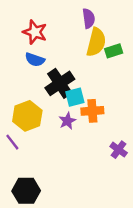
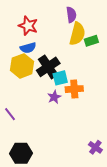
blue semicircle: (35, 60) -> (28, 48), turned -35
yellow hexagon: (27, 116) -> (22, 66), moved
purple cross: (119, 150) -> (95, 147), moved

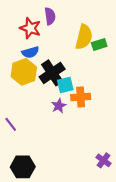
purple semicircle: (71, 15) -> (50, 16), moved

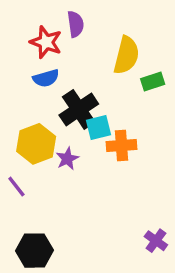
green rectangle: (99, 45) -> (153, 82), moved
yellow hexagon: (24, 72) -> (36, 144), moved
purple star: (59, 106) -> (67, 159), moved

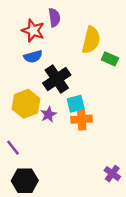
green rectangle: (153, 82) -> (110, 59), turned 42
cyan square: (98, 127) -> (76, 104), moved
orange cross: (121, 146) -> (82, 119), moved
purple line: (16, 187) -> (13, 148), moved

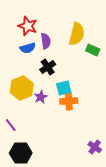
purple semicircle: (54, 18) -> (46, 41), moved
black cross: (57, 79) -> (48, 67), size x0.7

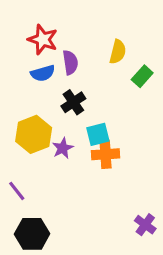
yellow semicircle: (77, 34) -> (118, 52), size x0.7
green rectangle: (93, 50) -> (142, 76), turned -72

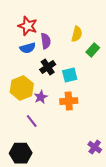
cyan square: (98, 134) -> (70, 75), moved
purple line: (17, 191) -> (32, 121), moved

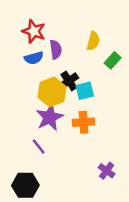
black cross: (48, 67) -> (69, 81), moved
yellow hexagon: (22, 88) -> (52, 92), moved
purple star: (41, 97) -> (50, 117), size x1.6
purple cross: (95, 147) -> (107, 171), moved

